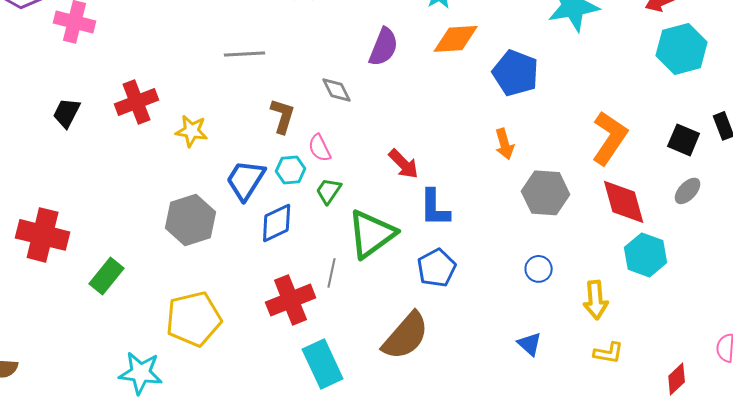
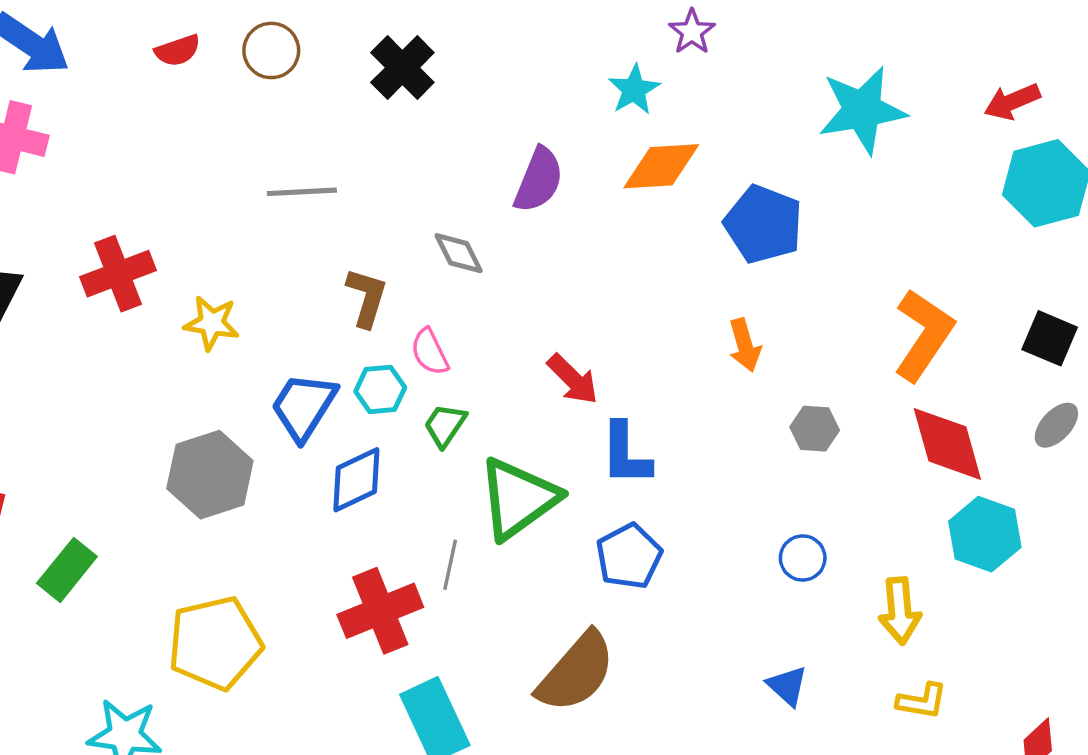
gray hexagon: (546, 193) -> (815, 429), size x0.6

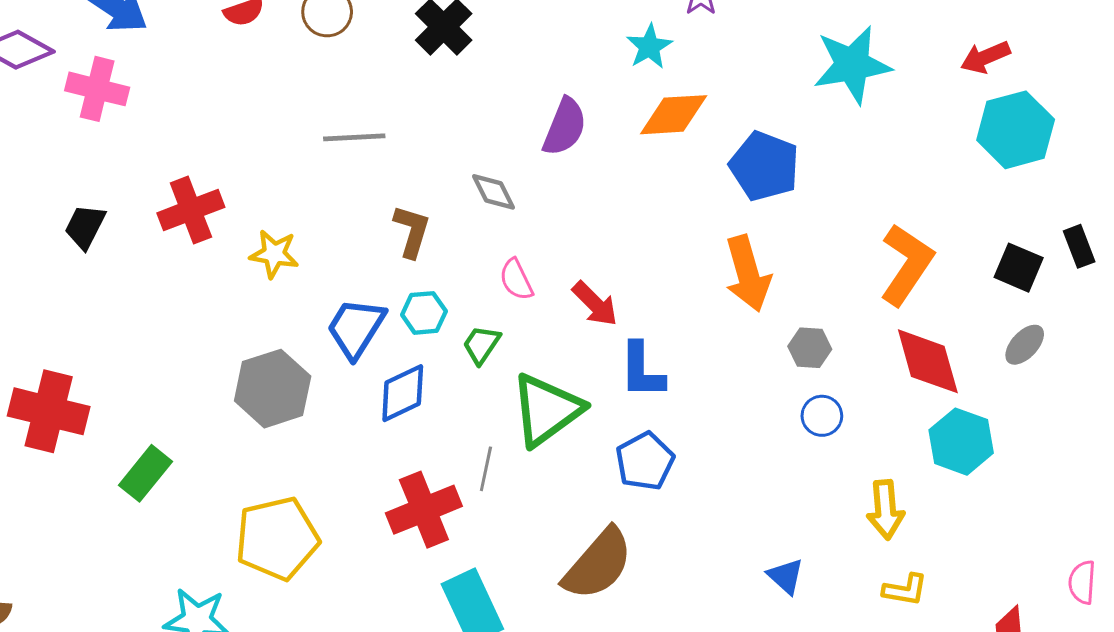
orange arrow: (745, 345) -> (748, 274), size x1.6
pink semicircle: (430, 352) -> (516, 280), moved
blue circle: (803, 558) -> (822, 416), moved

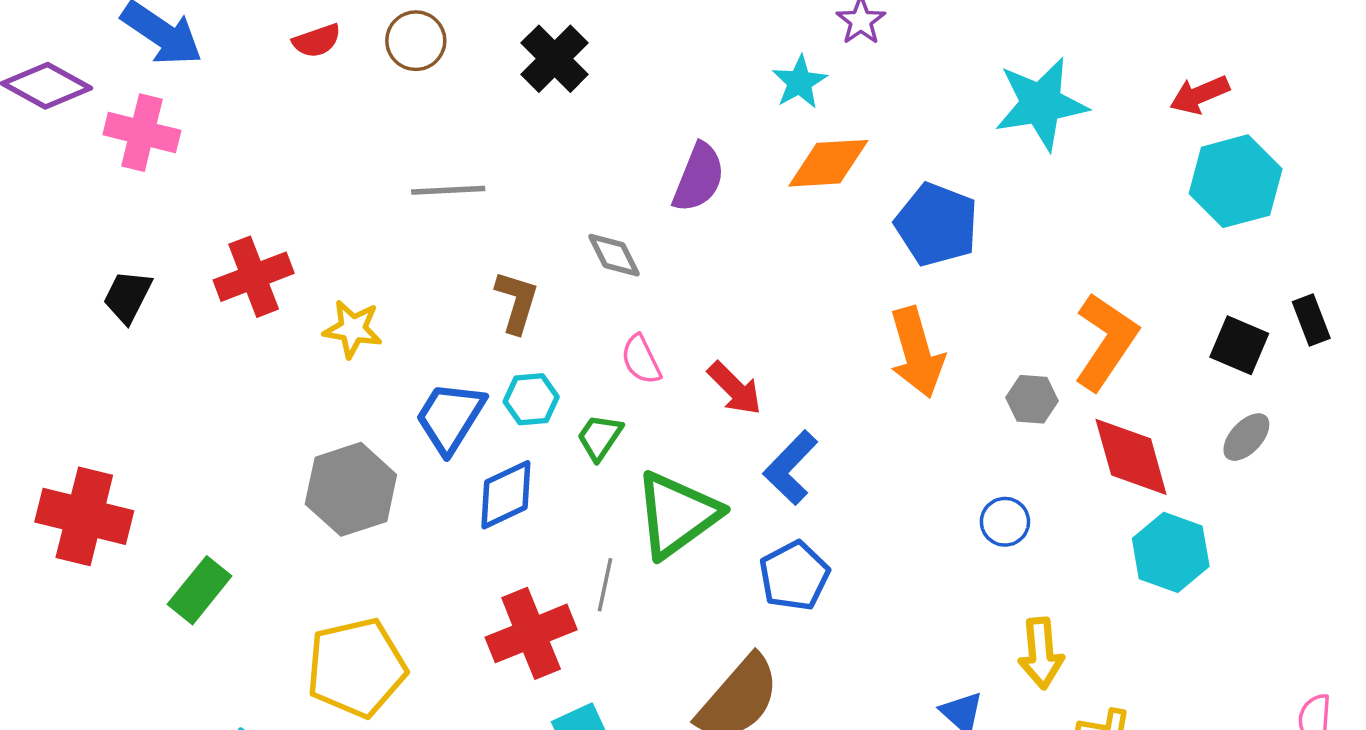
gray hexagon: (810, 348) -> (1032, 399), moved
blue L-shape: (642, 370) -> (791, 468), turned 44
yellow arrow: (885, 510) -> (1041, 653), moved

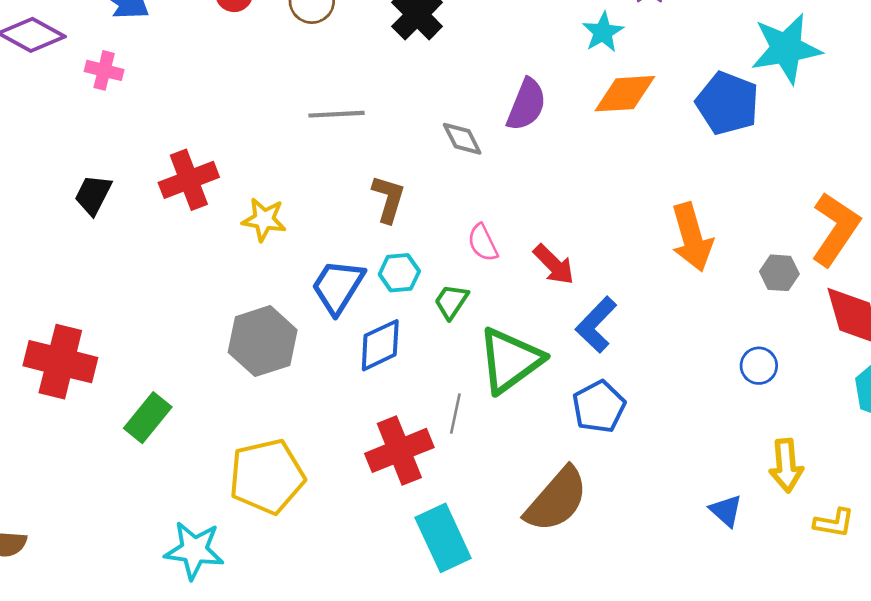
pink cross: (142, 133) -> (104, 70), size x0.7
blue pentagon: (936, 224) -> (727, 103), moved
gray diamond: (614, 255) -> (462, 139), moved

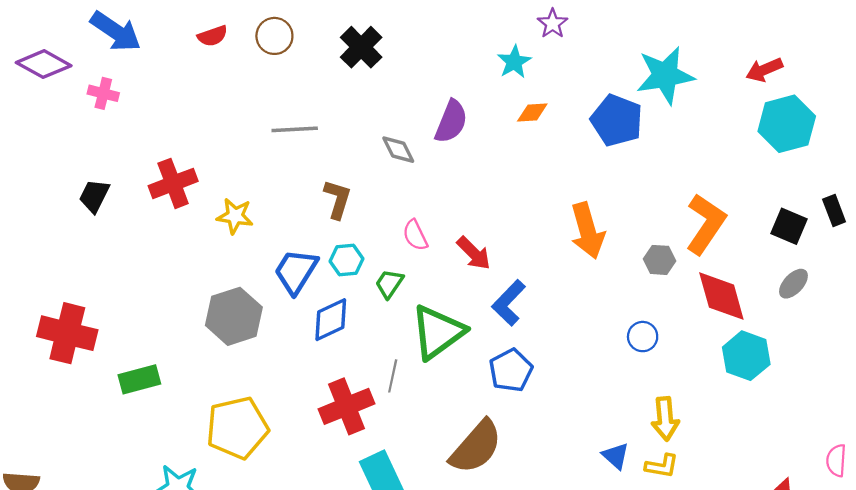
orange diamond: (625, 94) -> (532, 113), size x0.6
green rectangle: (148, 418) -> (139, 379), turned 36
yellow L-shape: (834, 523) -> (662, 466), moved

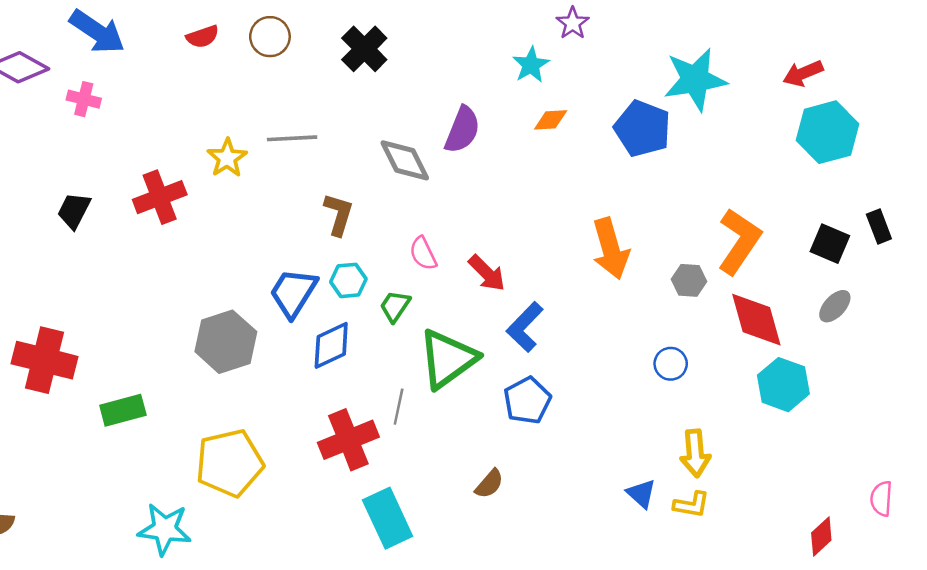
gray diamond: (398, 150) -> (405, 160), size x1.4
yellow star: (235, 216) -> (227, 158), moved, turned 30
brown semicircle: (476, 447) -> (489, 484), size x0.5

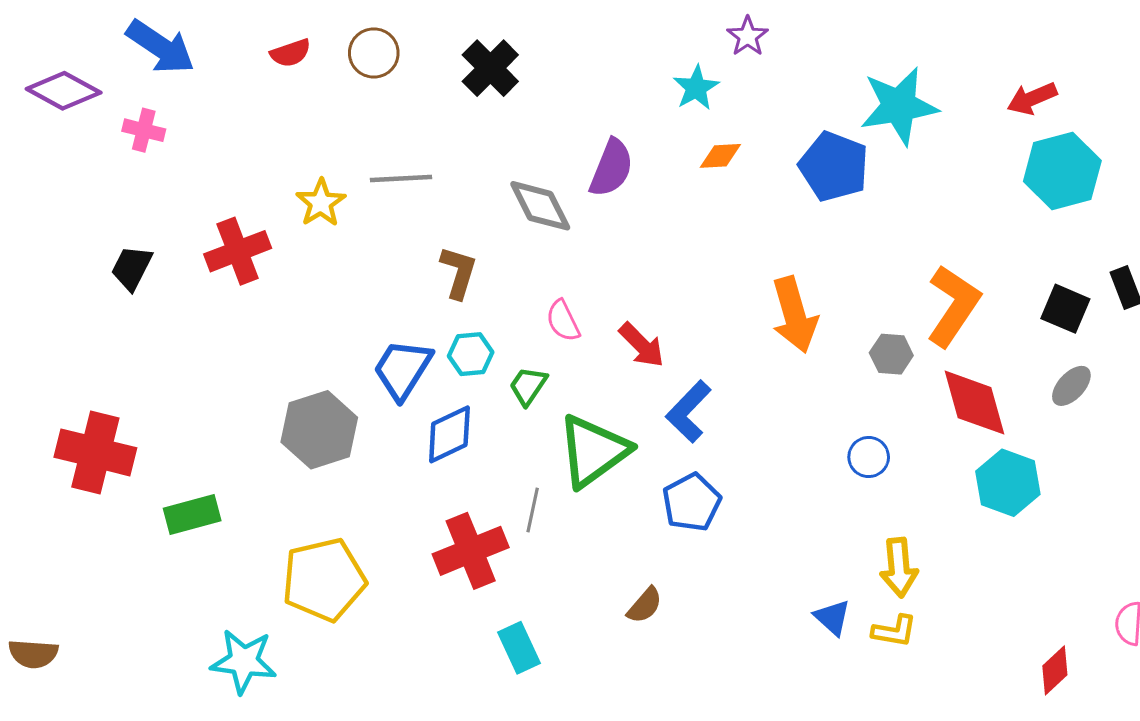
cyan rectangle: (388, 518) -> (519, 648), size x0.7

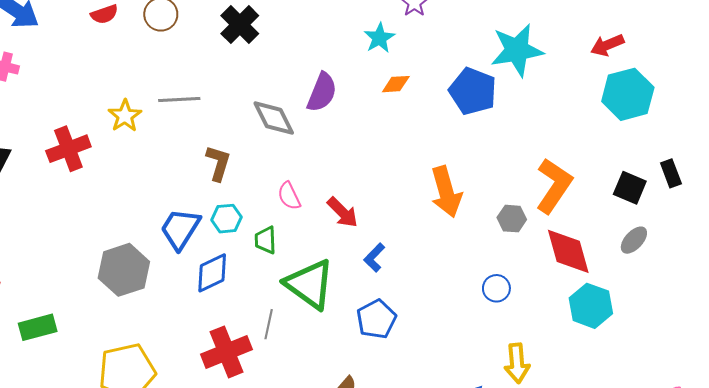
green trapezoid: (528, 386) -> (265, 240), turned -36
blue L-shape: (689, 412) -> (374, 258), size x0.7
green triangle: (593, 451) -> (310, 284), turned -48

